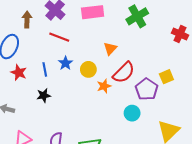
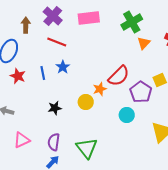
orange triangle: (110, 49) -> (144, 43), moved
yellow circle: (88, 69) -> (86, 102), moved
black star: (44, 95) -> (55, 108), moved

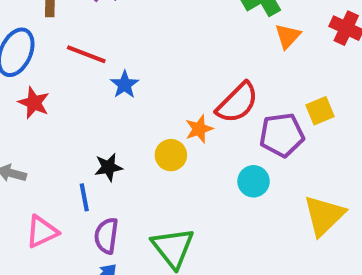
red line: (57, 42) -> (86, 54), moved
blue line: (43, 73) -> (84, 197), moved
purple pentagon: (141, 92) -> (282, 135), turned 30

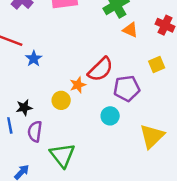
orange triangle: (288, 36) -> (130, 30), turned -49
yellow square: (320, 111) -> (157, 65), moved
purple semicircle: (106, 236) -> (35, 131), moved

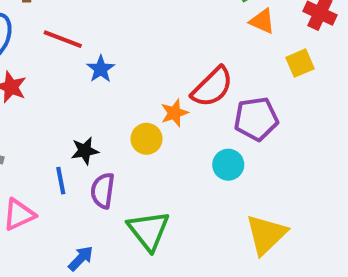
yellow square: (157, 65) -> (300, 63), moved
yellow triangle: (152, 136) -> (266, 234), moved

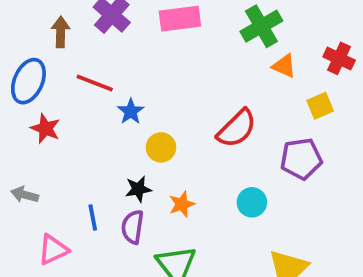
orange star: (174, 113) -> (182, 204), moved
purple pentagon: (256, 119) -> (301, 159), moved
yellow circle: (147, 139) -> (161, 147), moved
black star: (85, 151) -> (138, 189), moved

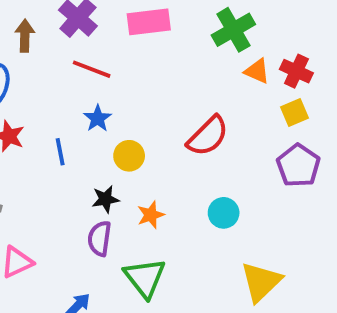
red cross: (339, 58) -> (296, 71), moved
red line: (95, 83) -> (92, 69), moved
purple pentagon: (301, 159) -> (298, 166), moved, turned -30
blue line: (93, 217) -> (60, 152), moved

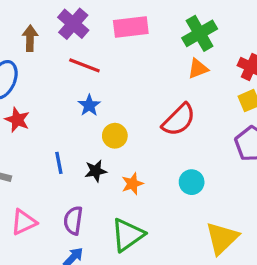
orange triangle: (257, 71) -> (198, 69), moved, turned -45
blue line: (60, 152) -> (59, 163), moved
purple semicircle: (100, 238) -> (73, 220), moved
green triangle: (145, 278) -> (128, 235), turned 33

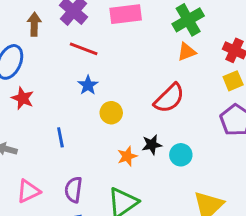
black star: (96, 171) -> (152, 145), moved

